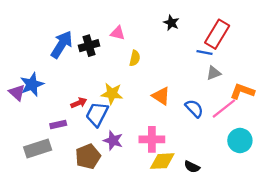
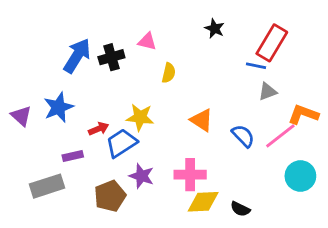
blue star: (32, 84) -> (58, 107), moved
blue trapezoid: (97, 114) -> (121, 143), turned 30

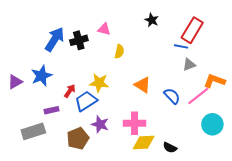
purple triangle: (21, 116) -> (15, 82), turned 49
red arrow: (99, 129) -> (70, 91), turned -32

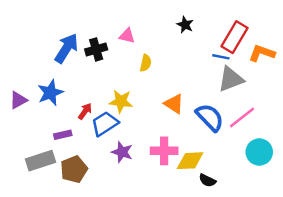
gray triangle: (189, 65) -> (231, 79), size x1.6
orange L-shape: (214, 81) -> (262, 53), moved
blue semicircle: (172, 96) -> (210, 117), size x1.4
brown pentagon: (78, 138) -> (74, 169), moved
yellow diamond: (144, 143) -> (190, 161), moved

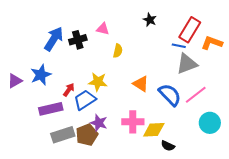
purple rectangle: (63, 135) -> (51, 109), size x1.6
gray rectangle: (41, 161) -> (63, 135), moved
brown pentagon: (74, 169) -> (87, 135), moved

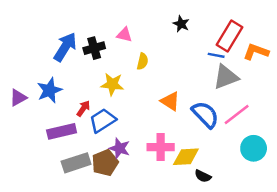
yellow star: (98, 82) -> (112, 84), moved

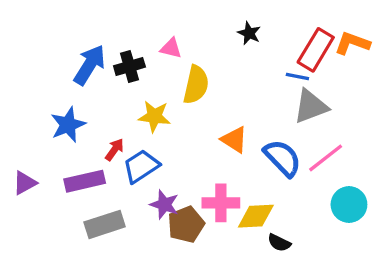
orange L-shape: (256, 52) -> (352, 43), moved
yellow semicircle: (142, 61) -> (196, 85), size x1.6
purple triangle: (18, 98) -> (25, 183), moved
brown pentagon: (105, 163) -> (186, 224), moved

